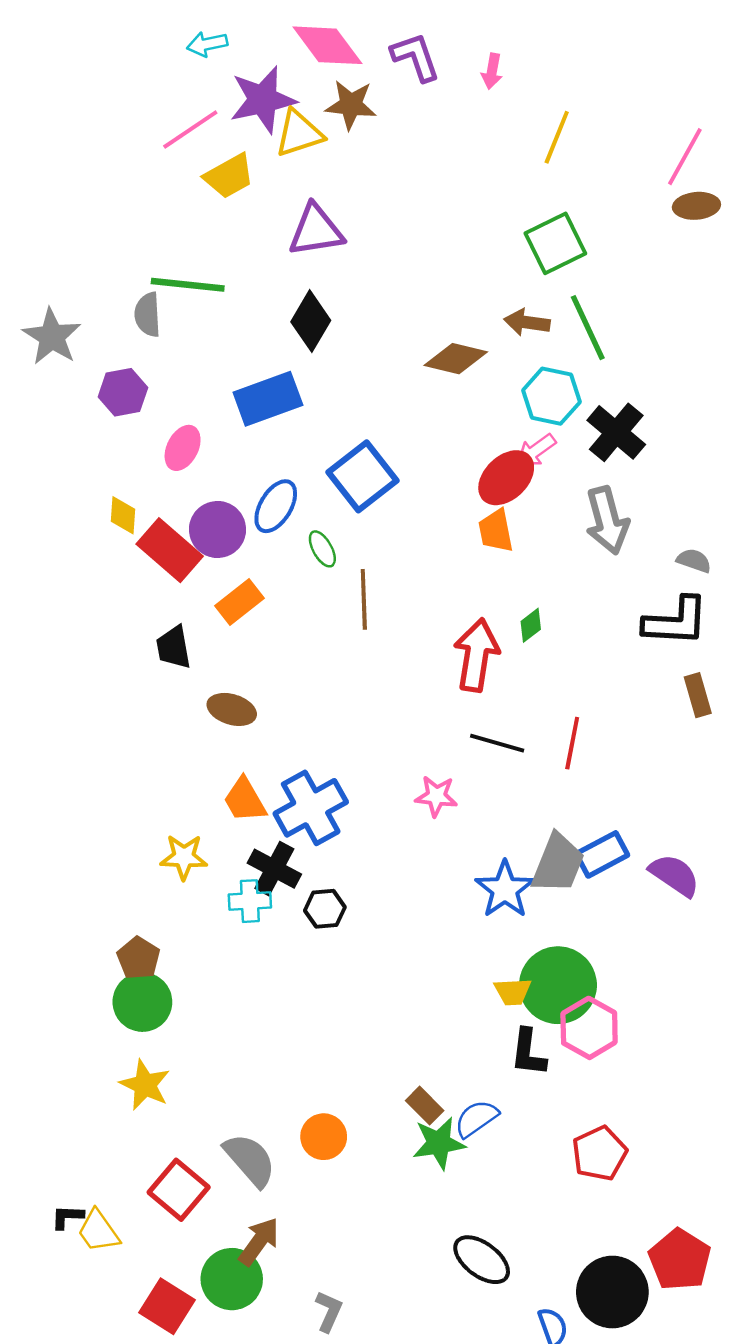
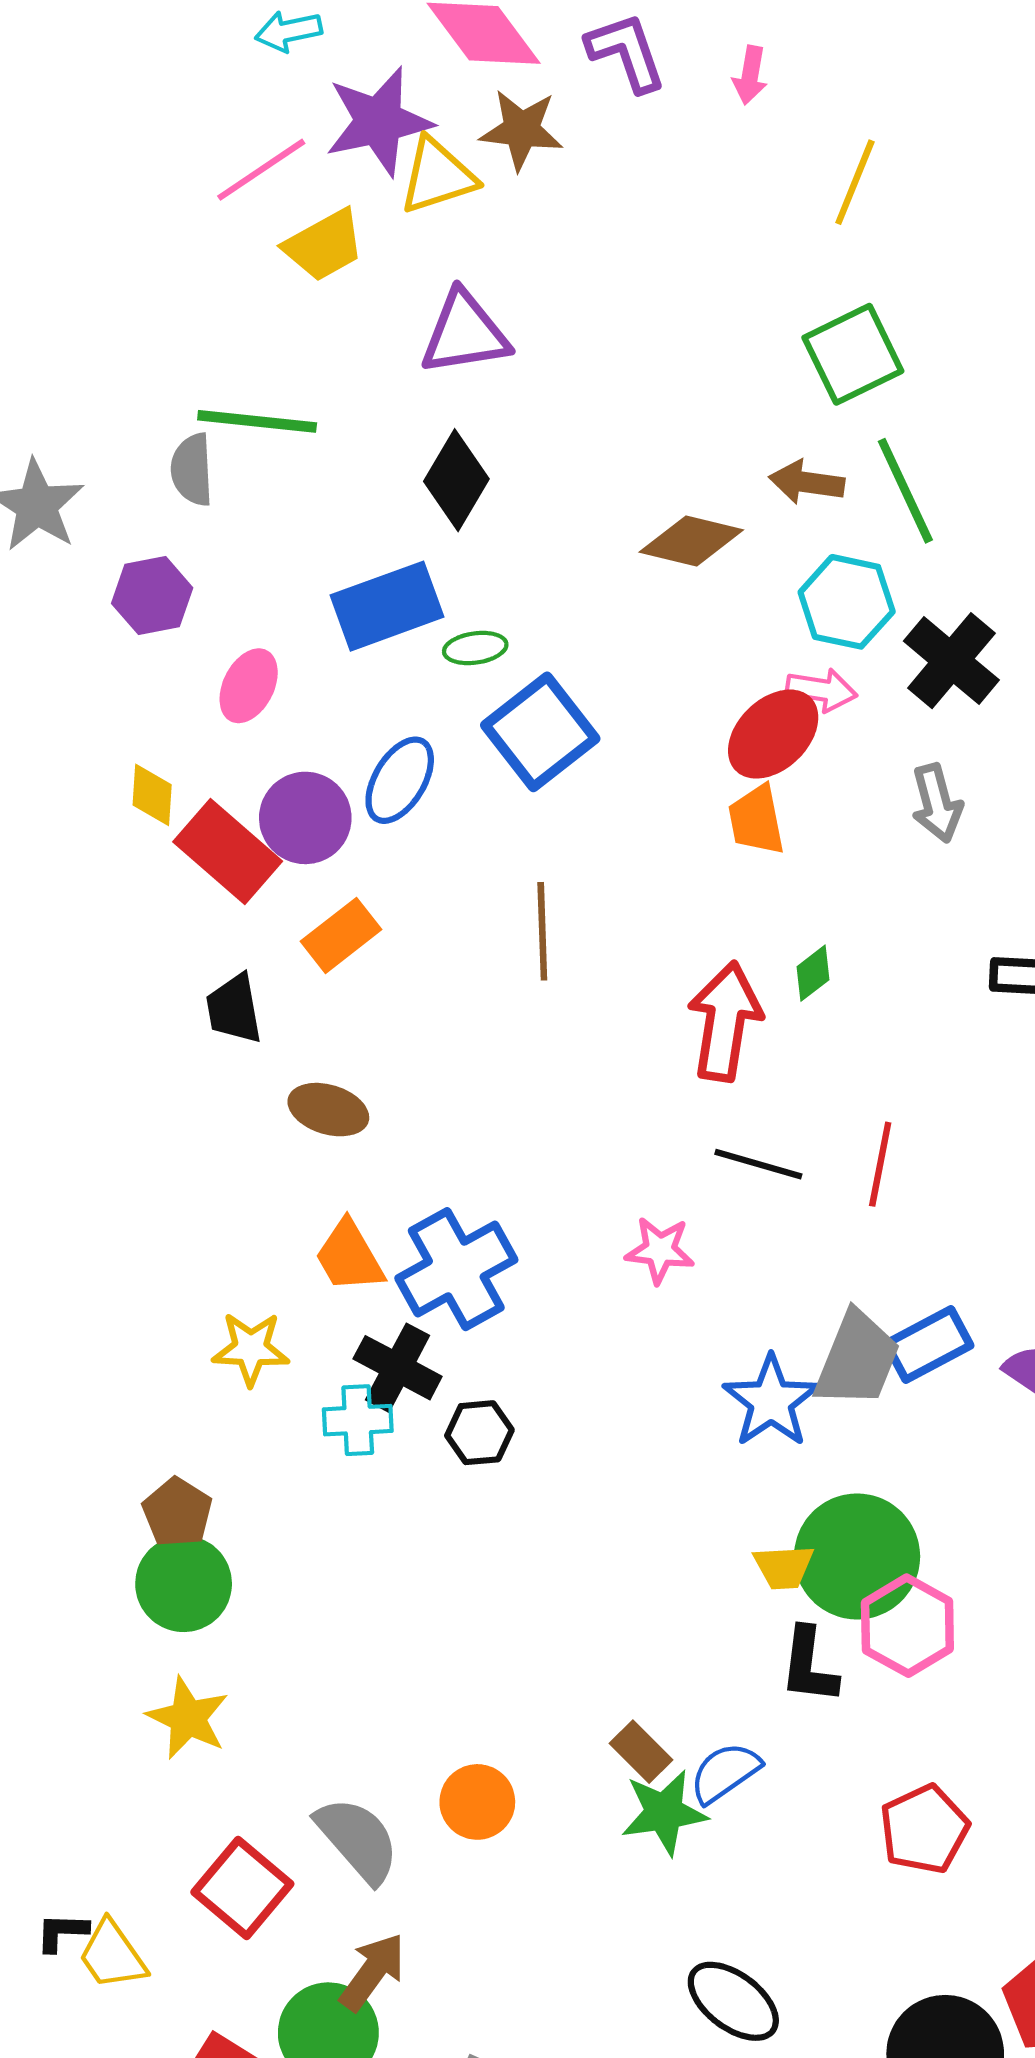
pink arrow: (536, 451) -> (821, 690), turned -135
gray arrow: (607, 520) -> (937, 803), size x0.7
green ellipse: (322, 549) -> (475, 648), moved, turned -69

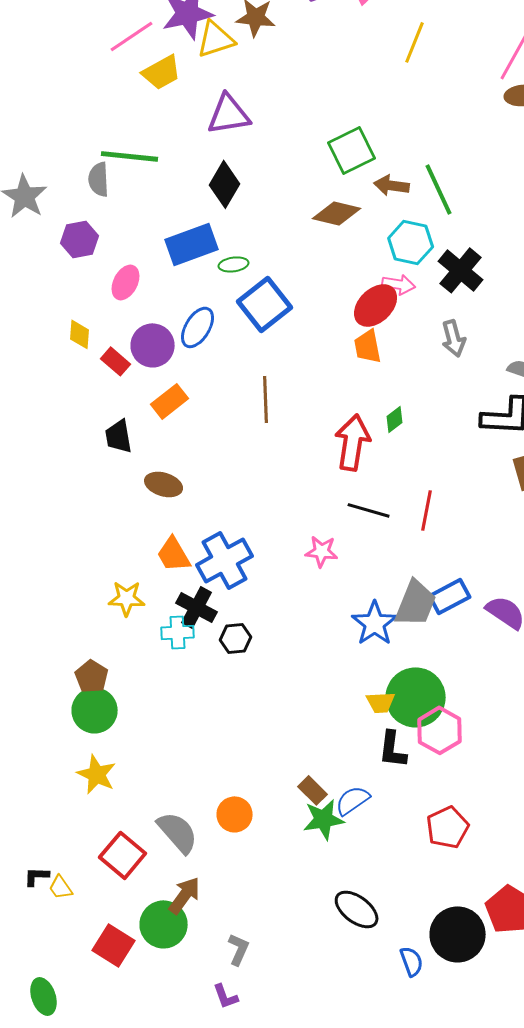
green square: (853, 354) -> (352, 150), moved
red rectangle: (228, 852) -> (116, 361), size x0.6
yellow trapezoid: (112, 1955) -> (61, 887), size x0.7

